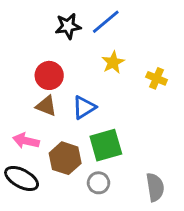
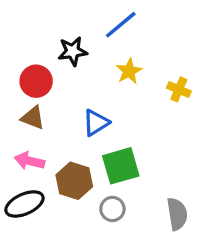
black star: (68, 26) -> (73, 51), moved
red circle: (49, 75) -> (36, 81), moved
brown triangle: (46, 106) -> (33, 118), moved
black ellipse: (22, 178) -> (24, 204), turned -52

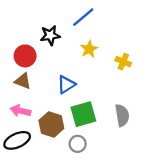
gray semicircle: (177, 214) -> (122, 115), moved

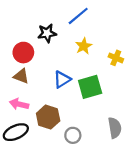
green square: (83, 114) -> (90, 87), moved
gray semicircle: (122, 115) -> (115, 128), moved

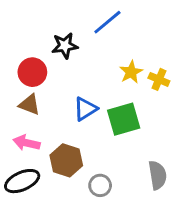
yellow star: (84, 46) -> (131, 72), moved

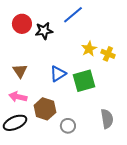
red circle: (32, 72) -> (22, 24), moved
brown triangle: (29, 104) -> (20, 71), turned 35

